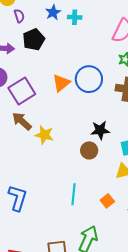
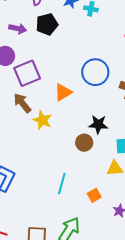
orange triangle: (61, 83) -> (63, 92), moved

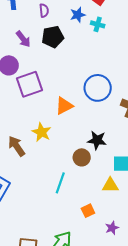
purple arrow: (18, 29) -> (23, 39), turned 36
brown arrow: (22, 103) -> (17, 146), moved
cyan line: (62, 183) -> (60, 183), moved

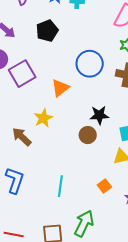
black pentagon: (53, 37) -> (47, 31), moved
yellow star: (42, 132) -> (43, 118), turned 30
cyan line: (60, 183) -> (60, 186), moved

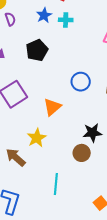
blue circle: (90, 64) -> (81, 82), size x0.7
cyan line: (60, 186) -> (56, 184), moved

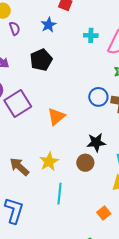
cyan cross: (66, 20) -> (91, 35), moved
blue circle: (81, 82) -> (98, 97), moved
yellow star: (37, 138) -> (49, 162), moved

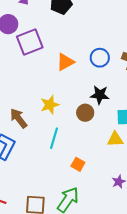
blue circle: (98, 97) -> (100, 58), moved
brown arrow: (19, 167) -> (19, 118), moved
orange square: (104, 213) -> (78, 164), moved, turned -32

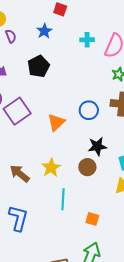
brown arrow: (19, 118) -> (20, 173), moved

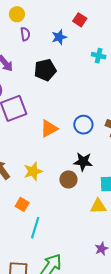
cyan line: (63, 199) -> (35, 228), moved
orange square: (92, 219) -> (22, 204), moved

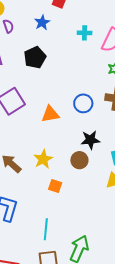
orange triangle: (49, 129) -> (50, 114), turned 30
orange square: (22, 204) -> (55, 186), moved
cyan line: (35, 228) -> (46, 229), moved

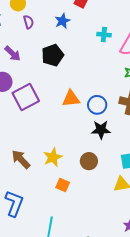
orange triangle: (50, 114) -> (71, 99), moved
black star: (90, 140) -> (101, 130), moved

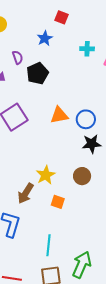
purple semicircle: (28, 22) -> (18, 57), moved
brown arrow: (21, 159) -> (26, 193), moved, turned -100

